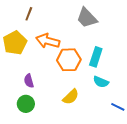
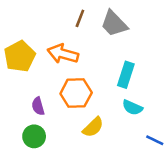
brown line: (29, 14) -> (80, 18), moved
orange hexagon: (69, 60) -> (76, 93), moved

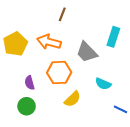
gray trapezoid: (114, 24) -> (87, 52), moved
cyan rectangle: (126, 75) -> (113, 37), moved

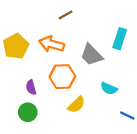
brown line: (62, 14) -> (66, 15), turned 40

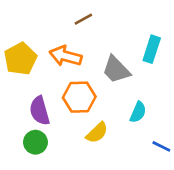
purple semicircle: (31, 87) -> (40, 111), size x1.5
cyan semicircle: (109, 88) -> (138, 112), turned -91

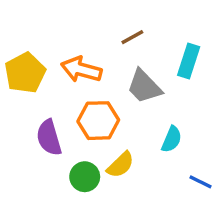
brown line: (83, 19) -> (132, 37), moved
green circle: (35, 142) -> (85, 177), moved

